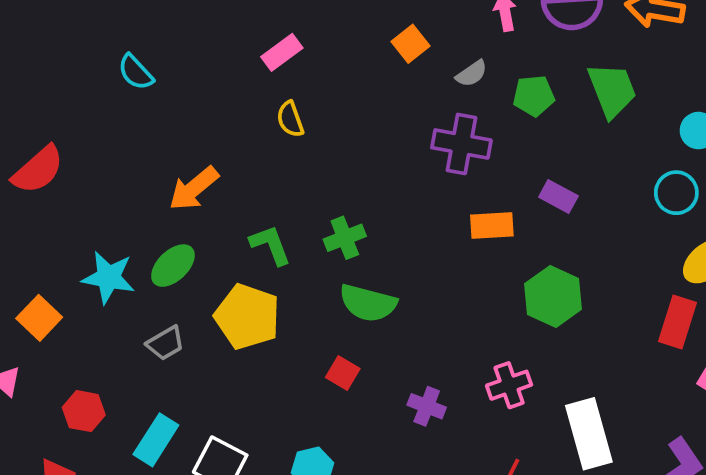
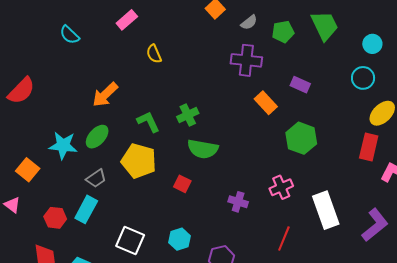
pink rectangle: (282, 52) -> (127, 20), moved
orange rectangle: (492, 225) -> (266, 103), turned 55
red square: (343, 373) -> (182, 184), moved
cyan rectangle: (156, 440) -> (86, 209), moved

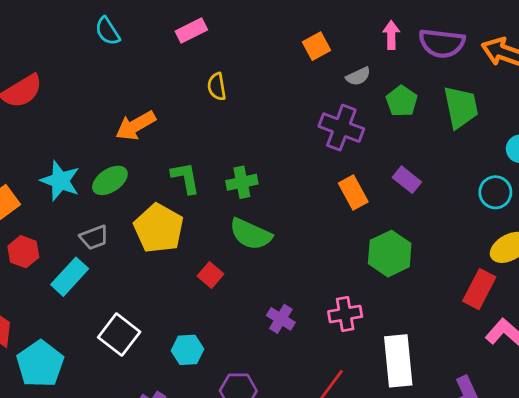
green pentagon: (283, 32) -> (402, 101), turned 30
red hexagon: (55, 218) -> (23, 252), moved

